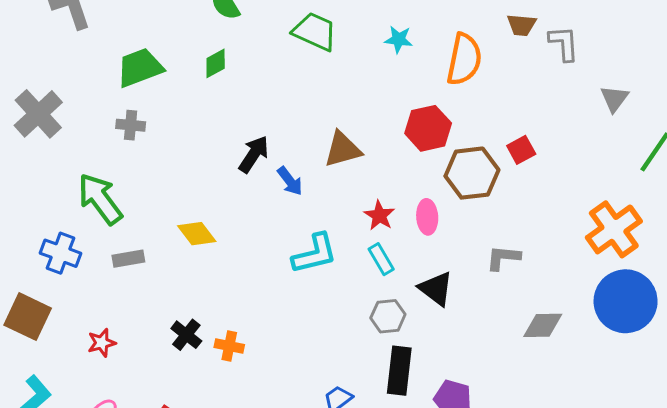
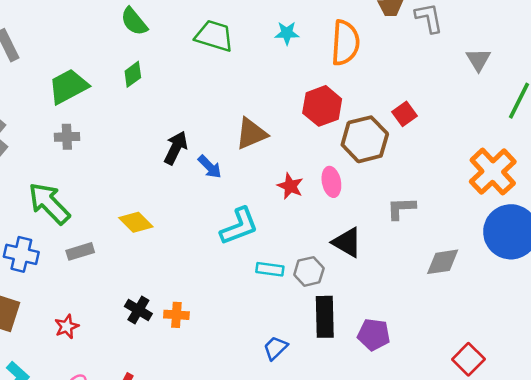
cyan rectangle: (381, 259) -> (270, 269), moved, turned -44

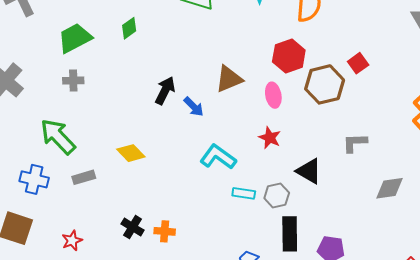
pink ellipse: (331, 182) -> (273, 95), moved
red star: (290, 186) -> (270, 138), moved
cyan L-shape: (239, 226) -> (218, 157), turned -123

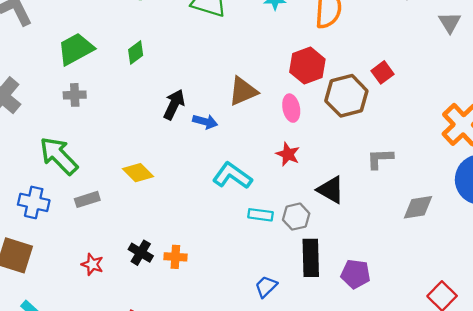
green diamond: (129, 28) -> (136, 52), moved
blue arrow: (194, 107) -> (205, 122), turned -30
red star: (72, 241) -> (92, 264), moved, turned -30

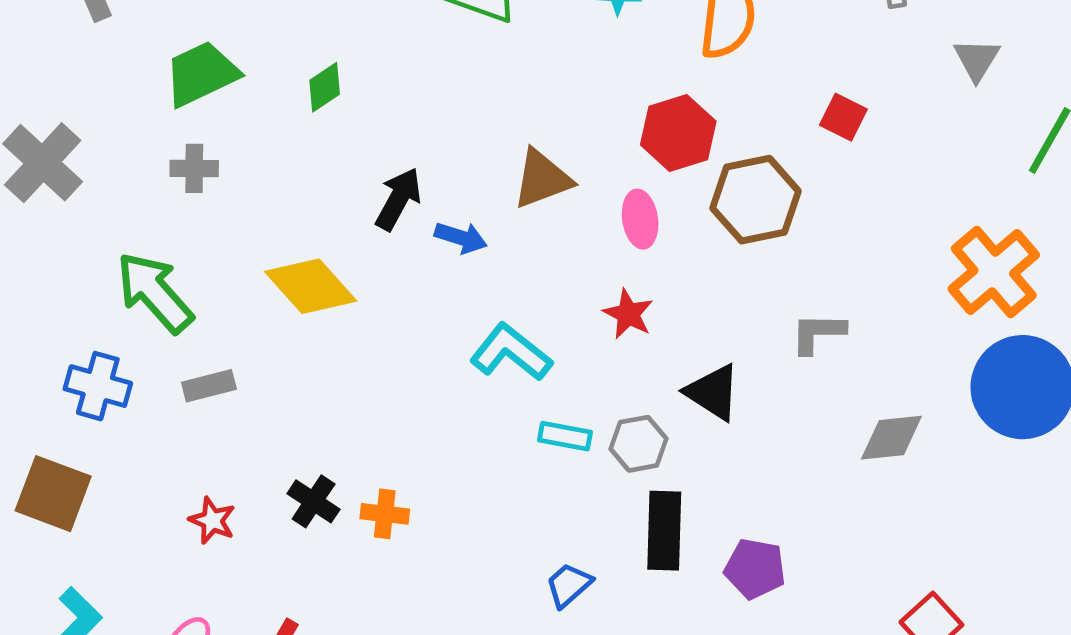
red square: (382, 72) -> (843, 117), moved, turned -30
yellow diamond: (138, 173) -> (311, 286), moved, size x1.4

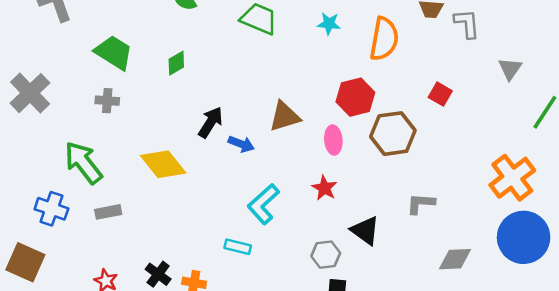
green trapezoid: (201, 74) -> (114, 52), turned 54
cyan L-shape: (511, 352) -> (263, 204), turned -84
cyan rectangle: (565, 436) -> (238, 247), moved

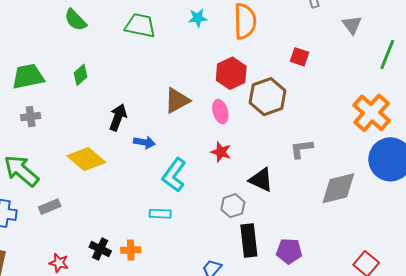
green trapezoid: (114, 52) -> (28, 76), turned -32
blue arrow: (241, 144) -> (144, 142), moved
gray diamond: (455, 259) -> (338, 188), size x1.4

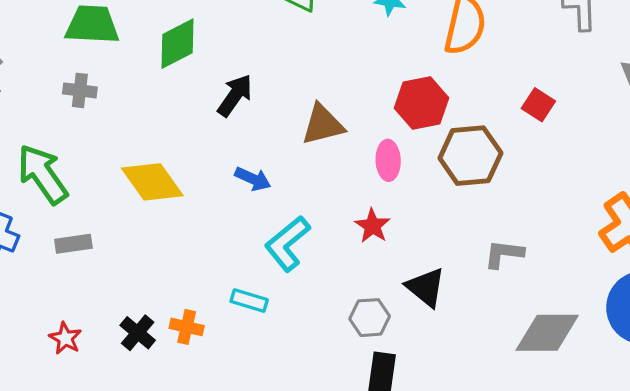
green diamond: (80, 75) -> (177, 44), size x1.5
black arrow: (118, 117) -> (235, 95), moved
orange cross: (131, 250) -> (187, 327), moved

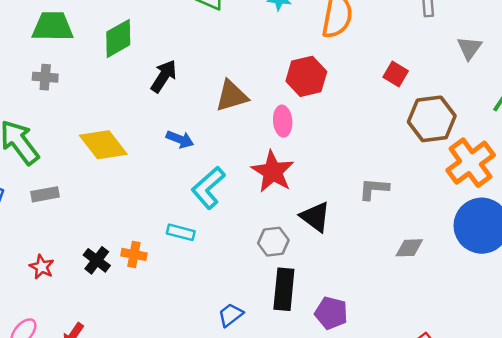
brown hexagon: (470, 156) -> (432, 119), moved
red star: (372, 226) -> (273, 172), size x1.6
gray diamond: (547, 333) -> (409, 248), size x0.6

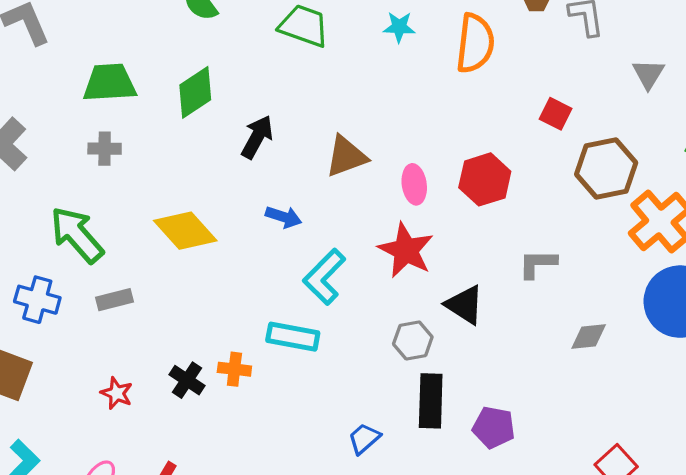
red hexagon: (306, 76) -> (485, 179), moved
cyan rectangle: (181, 232) -> (293, 337), size x1.4

